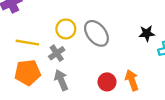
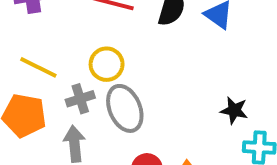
gray ellipse: (96, 33) -> (125, 108), moved

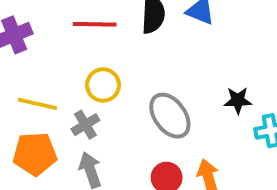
gray ellipse: (125, 108) -> (170, 116), moved

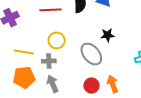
black star: (238, 100) -> (108, 35), moved
gray cross: (85, 125) -> (49, 61), turned 32

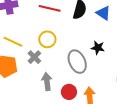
gray cross: (49, 61) -> (34, 57), turned 32
gray arrow: (53, 84) -> (47, 82), moved

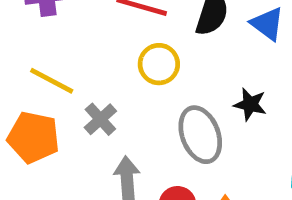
yellow circle: (47, 39) -> (159, 64), moved

